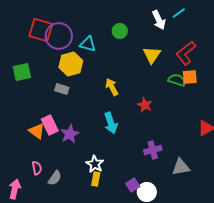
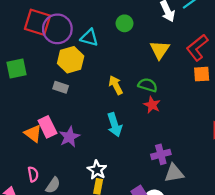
green semicircle: (177, 80) -> (148, 85), moved
gray triangle: (181, 167) -> (174, 173), moved

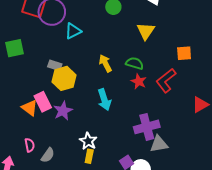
cyan triangle: (89, 38) -> (73, 31), moved, turned -42
red L-shape: (197, 48) -> (166, 80), moved
yellow hexagon: (71, 60) -> (64, 78), moved
purple cross: (161, 154) -> (147, 127), size x1.4

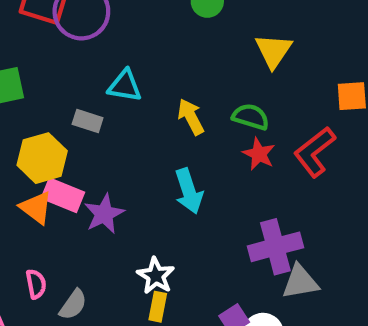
cyan triangle: (73, 31) -> (125, 86), moved, turned 36
yellow hexagon: (64, 78) -> (42, 158), moved
pink rectangle: (43, 102) -> (63, 195), turned -42

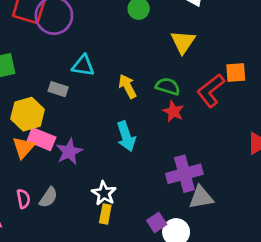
red L-shape: (315, 152) -> (211, 91), moved
orange triangle: (36, 208) -> (23, 147), turned 35
gray semicircle: (73, 305) -> (48, 197), moved

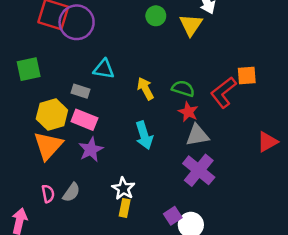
yellow triangle: (183, 42) -> (191, 25), moved
pink rectangle: (41, 139) -> (84, 120), moved
orange triangle: (23, 147) -> (48, 146), size x1.4
purple cross: (184, 174) -> (199, 170), turned -36
gray triangle: (201, 197) -> (197, 135), moved

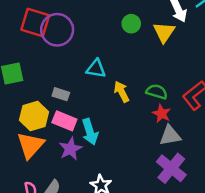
cyan triangle: (104, 69) -> (96, 69), moved
cyan arrow: (144, 135) -> (90, 132), moved

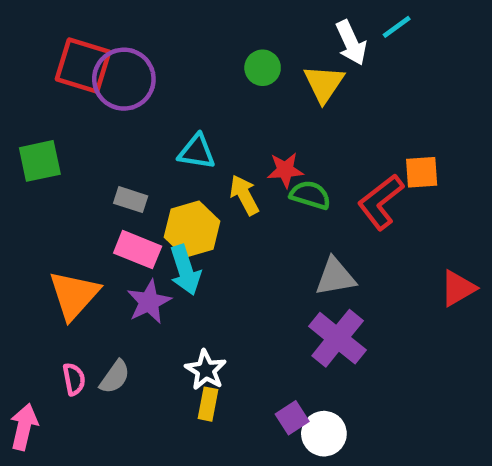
red star: (162, 114) -> (285, 170), moved, turned -30
yellow hexagon: (34, 116) -> (192, 229), moved

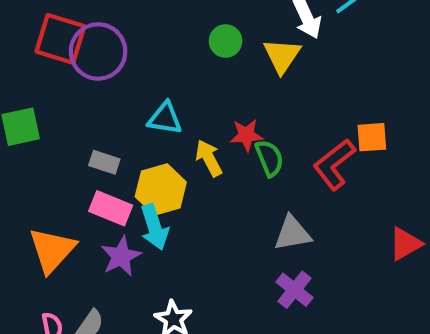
green semicircle: (310, 195) -> (269, 158), turned 51
purple cross: (338, 338) -> (295, 290), size x0.7

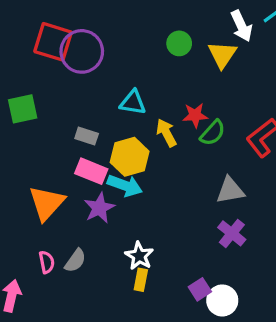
green semicircle: (269, 158) -> (213, 133), turned 64
cyan arrow: (154, 227) -> (125, 186), turned -52

